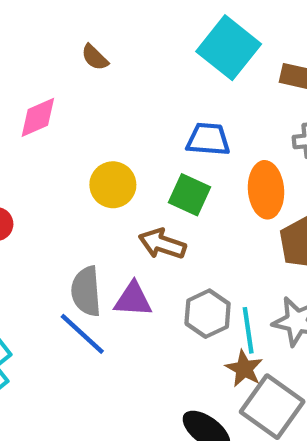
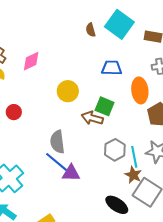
brown semicircle: (95, 57) -> (91, 30), moved, turned 32
green square: (190, 195) -> (105, 106), moved
purple triangle: (133, 299) -> (71, 173), moved

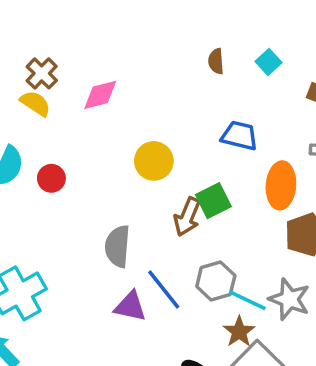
cyan square: (119, 24) -> (269, 62), size x0.5
green square: (105, 106) -> (213, 201), turned 30
brown arrow: (92, 118) -> (187, 217), turned -95
cyan line: (134, 157) -> (247, 300), turned -65
blue line: (56, 162) -> (164, 290), moved

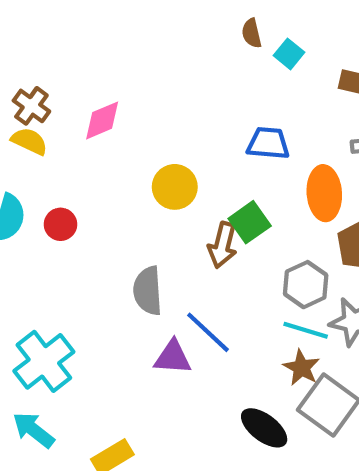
brown semicircle: (216, 61) -> (252, 33), moved
gray hexagon: (216, 281) -> (306, 285), moved

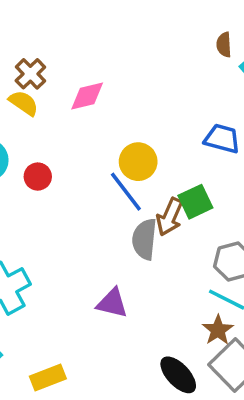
gray semicircle: (148, 291) -> (144, 239), moved
blue line: (208, 332) -> (126, 192), moved

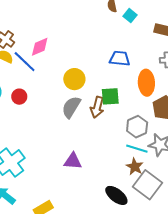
blue line: (126, 192) -> (25, 62), moved
green square: (195, 202) -> (110, 96), turned 30
gray semicircle: (144, 239) -> (71, 107), moved, turned 35

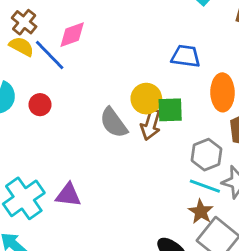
yellow circle: (74, 79) -> (146, 99), moved
gray semicircle: (71, 107) -> (114, 123), turned -70
purple triangle: (73, 161) -> (68, 195), moved

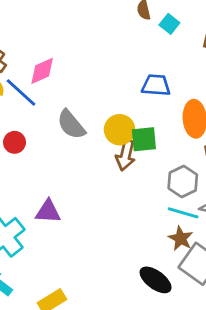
gray semicircle: (114, 123) -> (71, 125), moved
purple triangle: (68, 195) -> (48, 212), moved

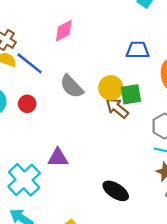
pink diamond: (42, 71) -> (64, 31), moved
brown arrow: (126, 155) -> (117, 108), turned 120
black ellipse: (156, 280) -> (116, 191), moved

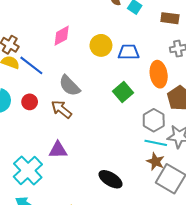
yellow circle: (111, 88) -> (101, 45), moved
green square: (131, 94) -> (123, 92), turned -30
brown arrow: (117, 108) -> (61, 109), moved

